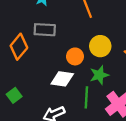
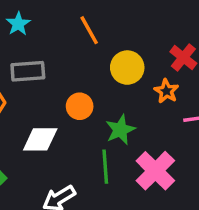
yellow circle: (100, 46) -> (127, 68), moved
white diamond: (62, 79) -> (40, 139), moved

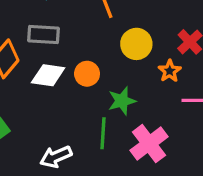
white diamond: (40, 139) -> (48, 75), moved

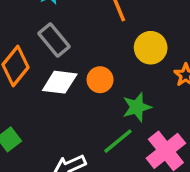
gray rectangle: (43, 35) -> (54, 40), turned 48
green line: (103, 133) -> (118, 141), turned 48

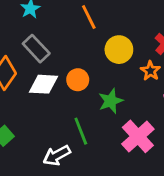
green line: (118, 141) -> (81, 131), moved, turned -68

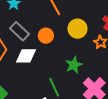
orange circle: (78, 80) -> (46, 36), moved

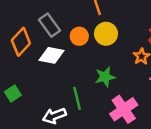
yellow circle: (77, 29) -> (106, 34), moved

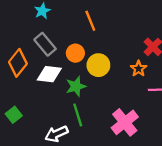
yellow circle: (106, 34) -> (98, 65), moved
green star: (105, 77) -> (76, 86), moved

